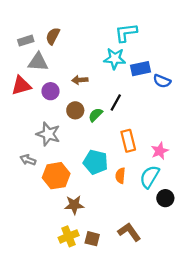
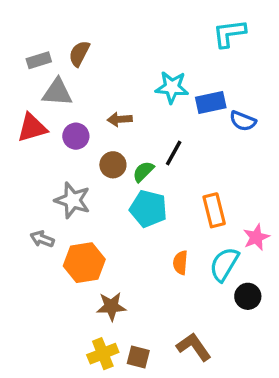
cyan L-shape: (126, 33) -> (229, 33), moved
orange rectangle: (128, 141) -> (214, 210), moved
pink star: (160, 151) -> (256, 237), moved
cyan pentagon: (96, 162) -> (148, 209), moved

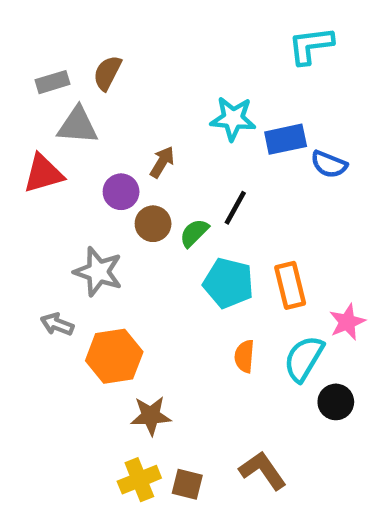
brown arrow: (120, 119) -> (162, 162), turned 125
purple circle: (76, 136) -> (121, 192), moved
cyan pentagon: (148, 209) -> (228, 283), moved

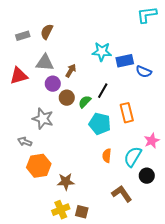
cyan L-shape: (311, 45) -> (147, 15), moved
gray triangle: (78, 125) -> (45, 63), moved
orange rectangle: (290, 285) -> (127, 113), moved
orange hexagon: (114, 356) -> (39, 166), moved
brown L-shape: (263, 470) -> (122, 194), moved

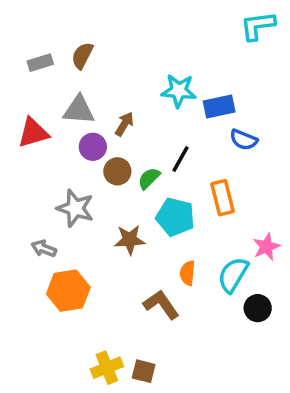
blue semicircle: (144, 72) -> (244, 140), moved
brown star: (66, 182) -> (130, 240), moved
brown L-shape: (122, 194) -> (161, 305), moved

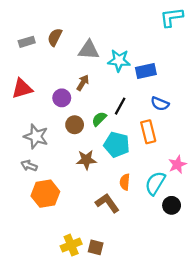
gray triangle: (79, 110) -> (89, 50), moved
blue semicircle: (244, 140) -> (160, 104), moved
brown circle: (117, 171) -> (75, 125), moved
gray star: (75, 208) -> (36, 136), moved

